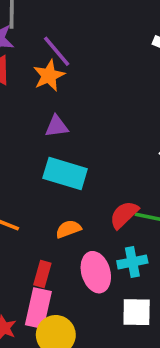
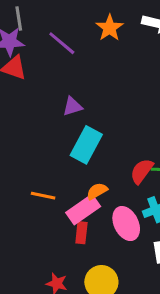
orange star: (49, 76) -> (110, 28), moved
cyan rectangle: (65, 174) -> (86, 145), turned -69
pink rectangle: (38, 308) -> (83, 210), moved, turned 52

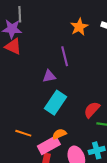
purple line: (62, 43) -> (65, 56), moved, turned 30
red semicircle: (142, 171) -> (92, 110), moved

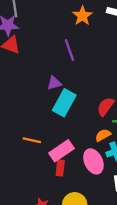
purple triangle: (49, 76) -> (54, 83), moved
orange semicircle: (59, 134) -> (103, 135), moved

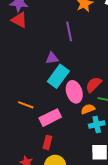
pink ellipse: (93, 161) -> (74, 92), moved
red rectangle: (60, 168) -> (47, 142), moved

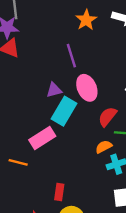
pink ellipse: (74, 92) -> (87, 88), moved
orange line: (26, 105) -> (18, 162), moved
pink rectangle: (50, 118) -> (42, 138), moved

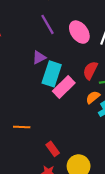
pink ellipse: (87, 88) -> (79, 32), moved
pink rectangle: (42, 138) -> (64, 87), moved
red rectangle: (59, 192) -> (53, 149), moved, turned -32

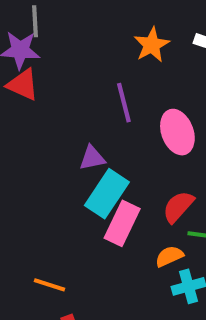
pink rectangle: (64, 87) -> (122, 223), turned -35
orange line: (22, 127) -> (50, 285), moved

